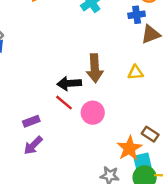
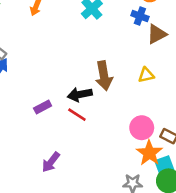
blue cross: (137, 15) -> (140, 16), turned 35
pink circle: (93, 113) -> (142, 128), moved
purple rectangle: (31, 121) -> (43, 107), moved

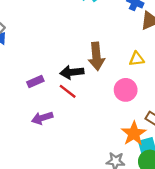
pink circle: (142, 128) -> (126, 90), moved
purple arrow: (51, 162) -> (42, 118), moved, turned 30

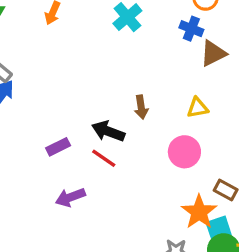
brown arrow: (96, 56) -> (141, 107), size x0.6
black arrow: (72, 72) -> (108, 131), turned 30

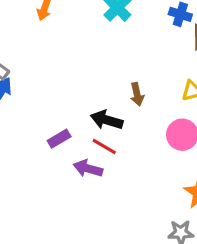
purple arrow: (70, 197) -> (88, 168), moved, turned 40

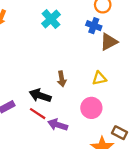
purple arrow: (88, 168) -> (58, 125), moved

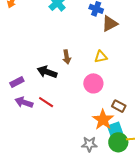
red line: (38, 114) -> (46, 102), moved
purple arrow: (58, 125) -> (24, 102), moved

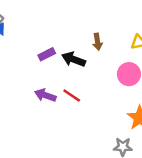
purple rectangle: (17, 82) -> (47, 54), moved

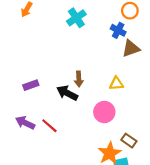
black arrow: (74, 59) -> (67, 93), moved

